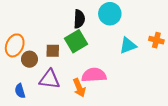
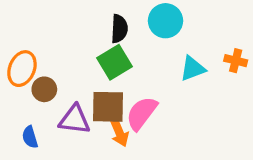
brown square: (53, 51) -> (108, 107), moved, size x1.6
pink semicircle: (94, 75) -> (142, 113), turned -50

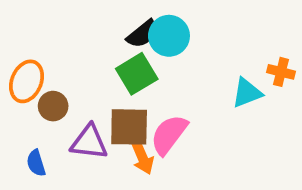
cyan circle: (165, 21) -> (169, 36), moved
black semicircle: (119, 29) -> (142, 34), turned 48
cyan triangle: (193, 69) -> (247, 93), moved

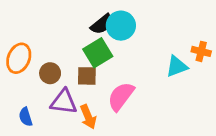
brown circle: (53, 106) -> (50, 73), moved
brown square: (129, 127) -> (87, 76), moved, size x0.7
orange arrow: (142, 157) -> (88, 117), moved

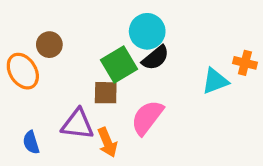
black semicircle: (102, 24) -> (155, 58), moved
orange ellipse: (19, 58) -> (23, 71), turned -56
brown circle: (50, 73) -> (49, 45), moved

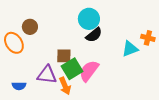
green square: (119, 64) -> (72, 69), moved
blue semicircle: (31, 142) -> (19, 86), turned -72

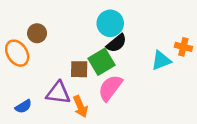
green square: (72, 69) -> (102, 62), moved
blue semicircle: (19, 86) -> (23, 106), turned -32

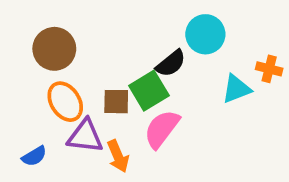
cyan circle: (110, 23) -> (205, 34), moved
brown circle: (37, 33) -> (54, 49), size x1.5
orange ellipse: (17, 53) -> (65, 102), moved

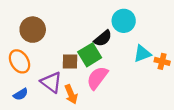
orange cross: (269, 69) -> (162, 61), moved
orange ellipse: (65, 102) -> (19, 61), moved
purple triangle: (85, 136) -> (51, 82), turned 30

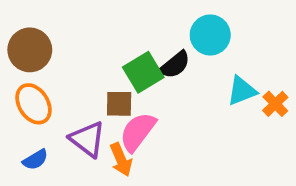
brown circle: (33, 30) -> (30, 50), moved
green square: (90, 55) -> (143, 72), moved
orange cross: (162, 61) -> (275, 104), turned 32
pink semicircle: (97, 78) -> (138, 132), moved

